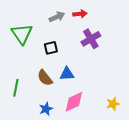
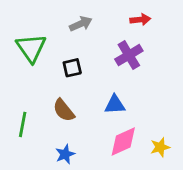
red arrow: (80, 14) -> (140, 20), moved
blue triangle: (67, 74) -> (115, 105), moved
pink diamond: (74, 102) -> (123, 141), moved

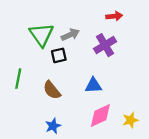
gray arrow: (81, 24) -> (70, 35), moved
green triangle: (31, 48) -> (41, 35), moved
green line: (23, 124) -> (18, 79), moved

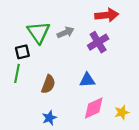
red arrow: (114, 16) -> (107, 15), size x1.5
black square: (59, 55) -> (22, 52), moved
brown semicircle: (52, 90) -> (48, 84), turned -120

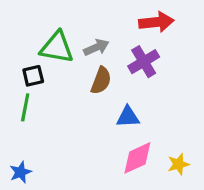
green triangle: (39, 32) -> (57, 47), turned -45
brown semicircle: (48, 84) -> (101, 81), moved
blue star: (49, 118) -> (20, 172), moved

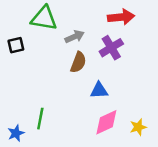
green triangle: (57, 47) -> (44, 18), moved
black square: (33, 76) -> (16, 45), moved
green line: (25, 107) -> (40, 119), moved

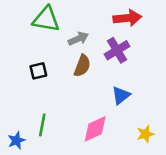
black square: (16, 45) -> (38, 71), moved
blue triangle: (99, 90) -> (121, 95), moved, turned -36
pink diamond: (106, 122) -> (95, 129), moved

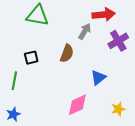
gray arrow: (78, 39) -> (85, 31), moved, turned -35
purple cross: (117, 50) -> (118, 41), moved
green line: (42, 125) -> (14, 81), moved

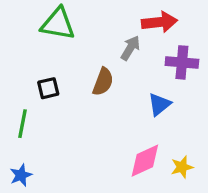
purple cross: (118, 41) -> (182, 62), turned 36
blue triangle: (98, 78) -> (159, 104), moved
pink diamond: (77, 105) -> (145, 161), moved

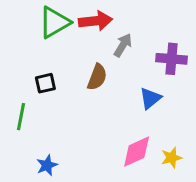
red arrow: (159, 22) -> (96, 21), moved
green triangle: (58, 24) -> (54, 22), turned -40
blue star: (21, 175) -> (47, 165), moved

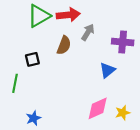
brown semicircle: (97, 77) -> (64, 45), moved

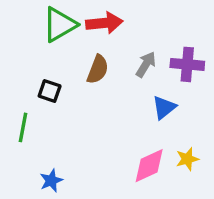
gray arrow: (88, 32) -> (146, 64), moved
black square: (32, 59) -> (50, 91), turned 32
yellow star: (123, 113) -> (187, 159), moved

